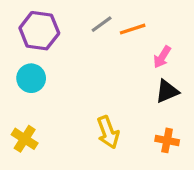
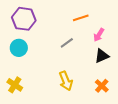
gray line: (102, 24) -> (67, 43), moved
orange cross: (167, 140) -> (102, 86), turned 32

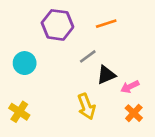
purple hexagon: (24, 19) -> (57, 25), moved
pink arrow: (99, 35) -> (130, 87), moved, turned 32
black triangle: (102, 56) -> (106, 75), moved

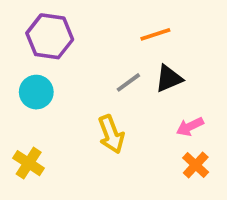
purple hexagon: (57, 25) -> (50, 36), moved
black triangle: (106, 75) -> (169, 79), moved
yellow arrow: (86, 106) -> (111, 134), moved

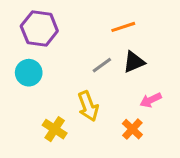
yellow cross: (29, 163) -> (55, 129), moved
orange cross: (196, 165) -> (132, 129), moved

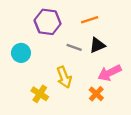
purple hexagon: (39, 28) -> (48, 22), moved
gray line: (102, 65) -> (74, 47), turned 56
pink arrow: (151, 100) -> (110, 73), size x1.5

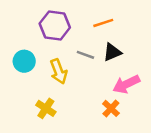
yellow arrow: (64, 77) -> (59, 71), moved

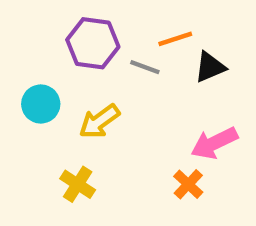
black triangle: (112, 52) -> (210, 67), moved
gray line: (85, 55) -> (145, 67), moved
yellow arrow: (59, 71) -> (99, 121), turned 75

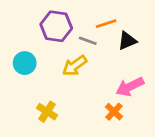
yellow arrow: (99, 121) -> (75, 66), moved

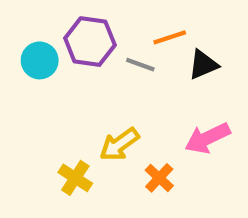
cyan circle: (25, 63) -> (40, 60), moved
yellow arrow: (75, 66) -> (119, 144), moved
orange cross: (114, 112) -> (159, 178), moved

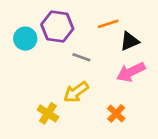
gray line: (140, 65) -> (81, 57), moved
pink arrow: (207, 138) -> (131, 72), moved
orange cross: (159, 178) -> (116, 113), moved

